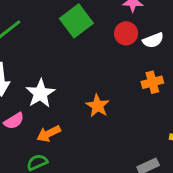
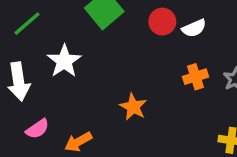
white star: (40, 93) -> (64, 61), moved

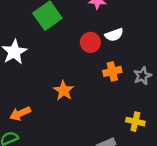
red circle: (162, 22) -> (90, 42), moved

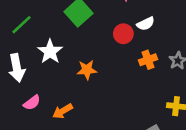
orange star: (64, 91) -> (87, 70), moved, turned -30

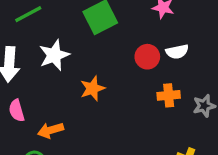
orange star: (87, 70) -> (92, 88), turned -30
pink semicircle: (32, 103) -> (17, 111), turned 96

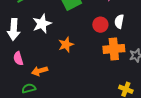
white semicircle: (177, 52) -> (119, 21), turned 112
orange cross: (169, 95) -> (114, 49), size x1.5

